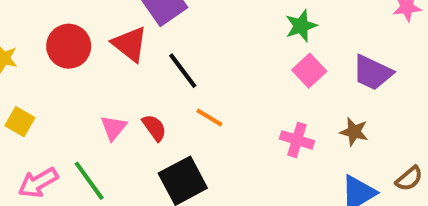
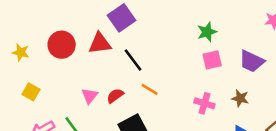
red triangle: (130, 44) -> (100, 43), turned -45
pink square: (309, 71) -> (212, 60), turned 30
red semicircle: (154, 128) -> (115, 96), turned -90

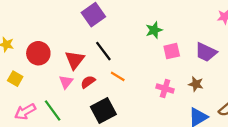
green star: (207, 32) -> (154, 30), moved
red triangle: (100, 43) -> (75, 60), moved, turned -45
red circle: (62, 45) -> (38, 53), moved

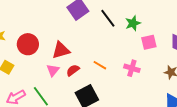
black line: (103, 51) -> (108, 18), moved
red triangle: (75, 60) -> (61, 50), turned 36
pink cross: (165, 88) -> (132, 68), moved

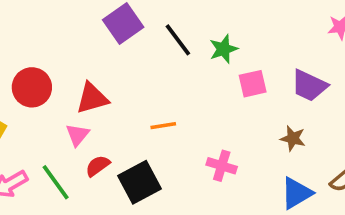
orange line: (100, 65) -> (163, 126), turned -40
pink cross: (132, 68) -> (222, 166), moved
red semicircle: (73, 70) -> (98, 166), moved

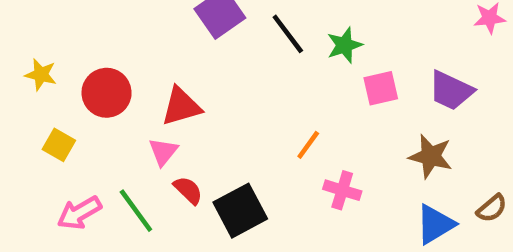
orange line: (163, 126) -> (308, 145), moved, turned -45
brown star: (293, 138) -> (431, 156), size x1.4
red semicircle: (98, 166) -> (188, 190), turned 80

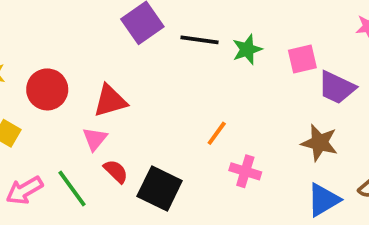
black line: (288, 34) -> (200, 40), turned -45
pink square: (381, 88) -> (302, 59), moved
black square: (240, 211) -> (160, 188), turned -36

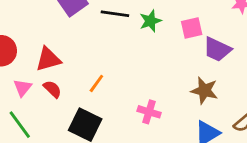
orange line: (217, 133) -> (96, 83), moved
pink triangle: (95, 139) -> (23, 88), moved
red semicircle: (116, 171) -> (52, 89), moved

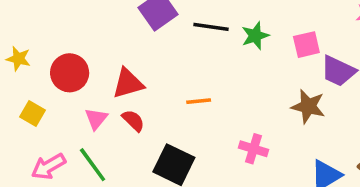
orange line: (96, 83) -> (199, 101), moved, turned 48
brown star: (204, 91) -> (308, 106), moved

